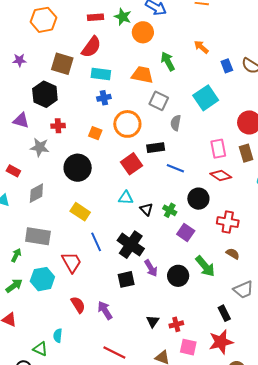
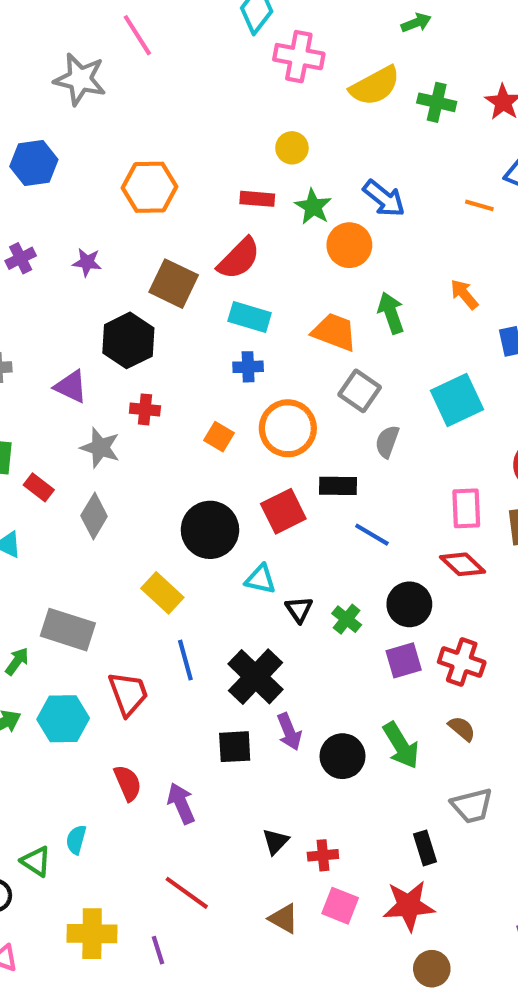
black circle: (78, 168) -> (210, 530), moved
gray diamond: (36, 193) -> (94, 516), moved, turned -40
purple square: (186, 232) -> (404, 660), moved, turned 30

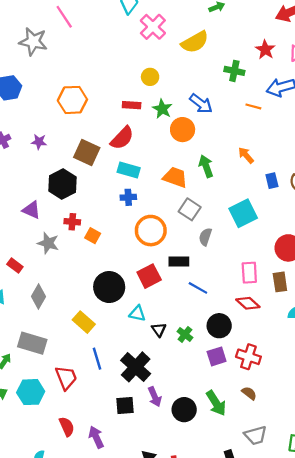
pink cross: (299, 57) -> (153, 27), turned 35
green cross: (437, 102) -> (234, 71), moved
orange square: (219, 437) -> (93, 236), moved
gray diamond: (94, 516) -> (38, 297), moved

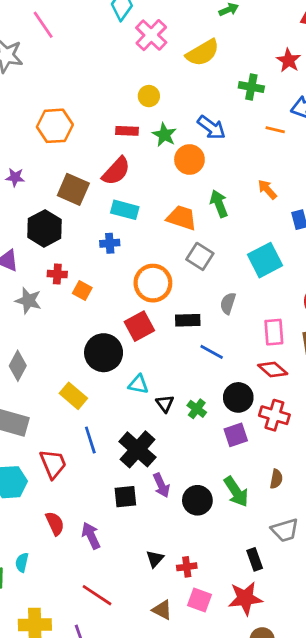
blue cross: (128, 197) -> (110, 243), moved
gray semicircle: (205, 237) -> (228, 303), moved
red square: (149, 276) -> (139, 326), moved
red cross: (248, 357) -> (274, 415), moved
brown semicircle: (249, 393) -> (276, 479), turned 63

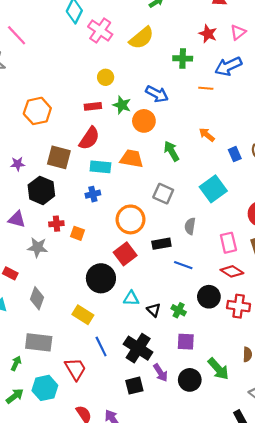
purple star: (15, 177) -> (18, 164), moved
orange trapezoid: (182, 218) -> (132, 159), moved
purple square: (236, 435) -> (186, 342), moved, turned 30

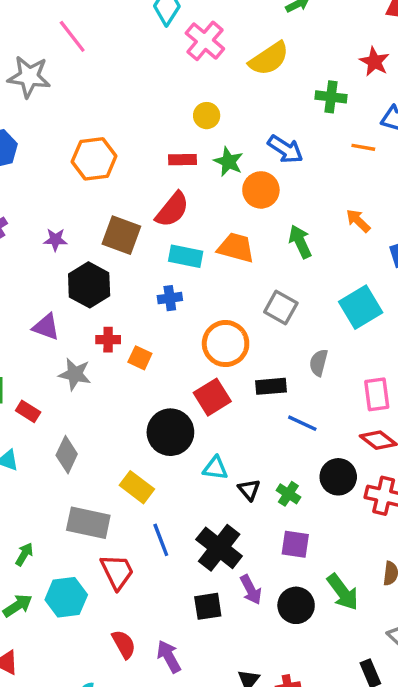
gray rectangle: (39, 342) -> (88, 523), moved

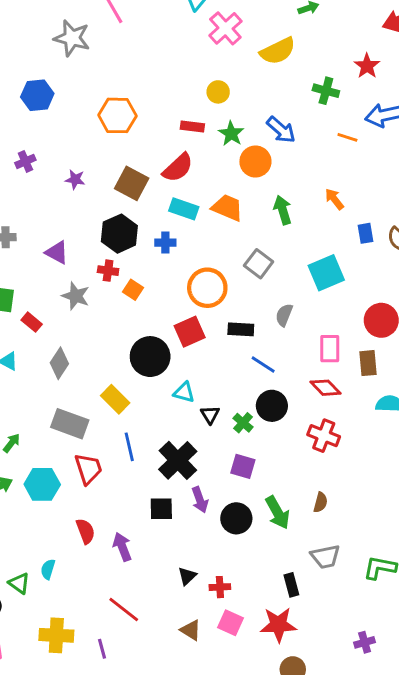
black hexagon: (89, 285) -> (119, 234), moved
black circle: (338, 477) -> (272, 406), moved

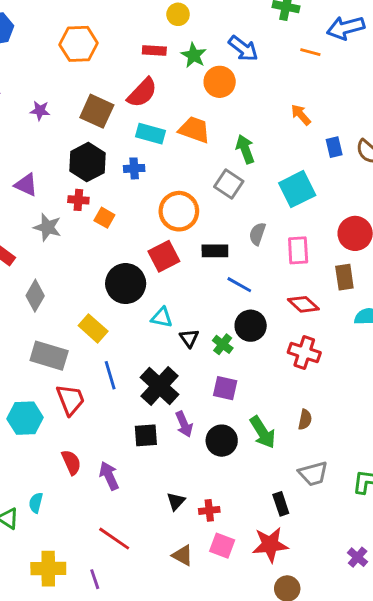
green arrow: (283, 210) -> (245, 149), moved
pink rectangle: (330, 349) -> (298, 250), moved
purple cross: (365, 642) -> (358, 557), turned -30

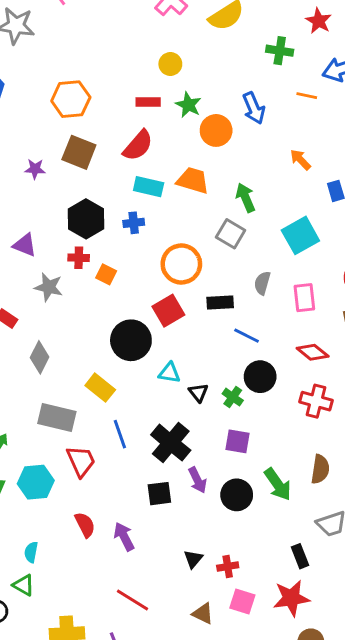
blue arrow: (243, 49) -> (254, 108), moved, turned 32
brown square: (97, 111) -> (79, 152), moved
brown semicircle: (305, 420) -> (320, 469), size x1.4
cyan semicircle: (36, 503) -> (31, 552), moved

